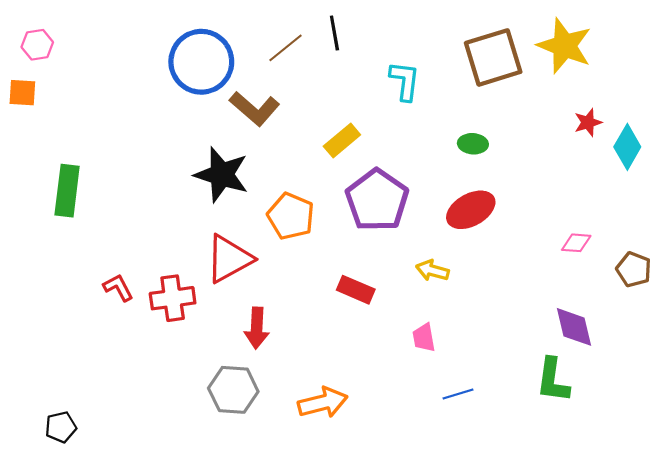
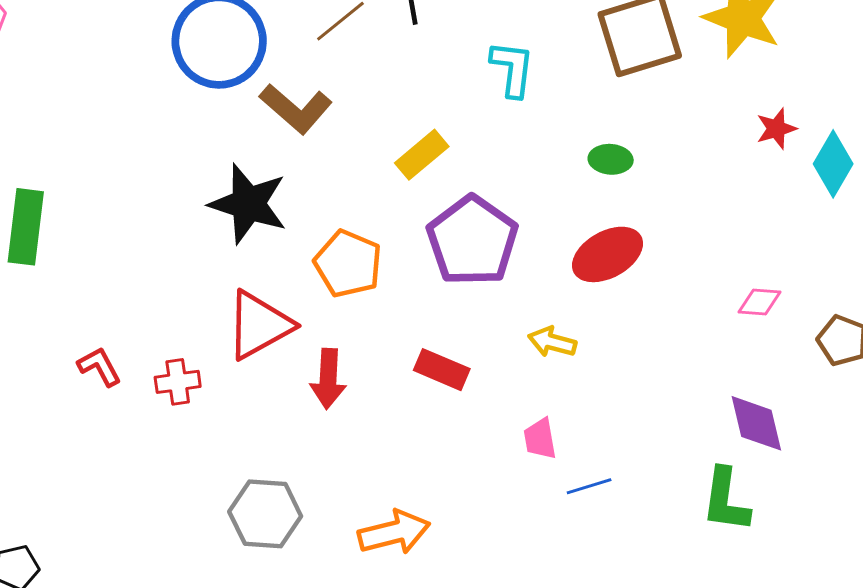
red cross: (173, 298) -> (178, 382), size x0.7
red arrow: (257, 328) -> (328, 379), moved
blue line: (458, 394) -> (589, 486), moved

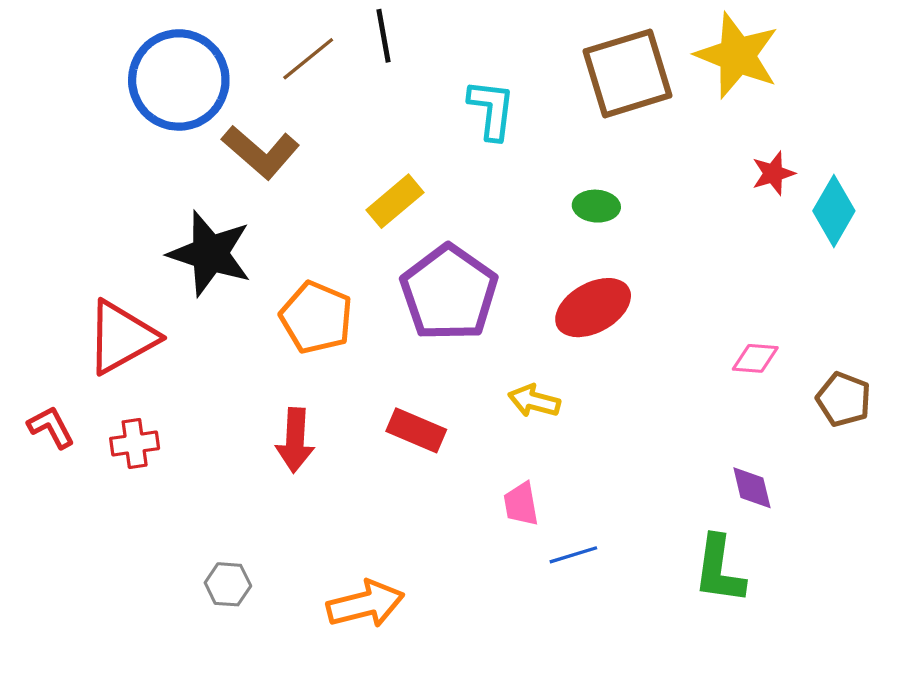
red triangle: (259, 325) -> (121, 337), moved
purple diamond: (756, 423) -> (752, 488), size x0.7
gray hexagon: (265, 514) -> (228, 584), size x0.6

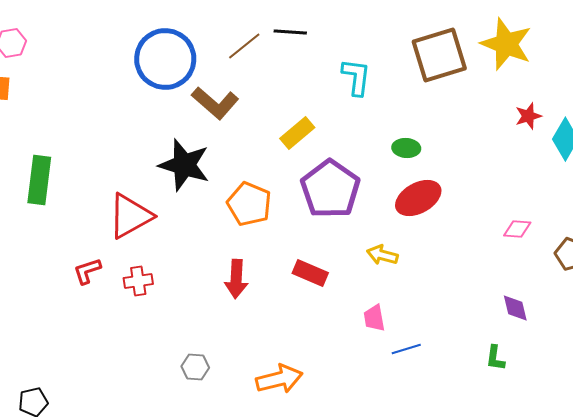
black line: (383, 36) -> (290, 32), turned -76
green ellipse: (596, 206) -> (406, 148), moved
red L-shape: (51, 427) -> (87, 271), turned -80
green L-shape: (719, 570) -> (495, 358), size x0.6

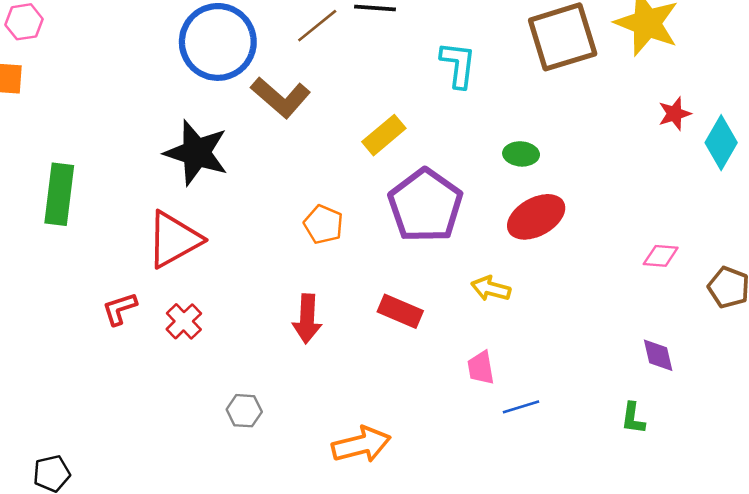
black star: (184, 165) -> (196, 153), moved
orange pentagon: (249, 204) -> (323, 224), size x0.7
red cross: (138, 281) -> (184, 321), turned -36
gray hexagon: (195, 367) -> (244, 411), moved

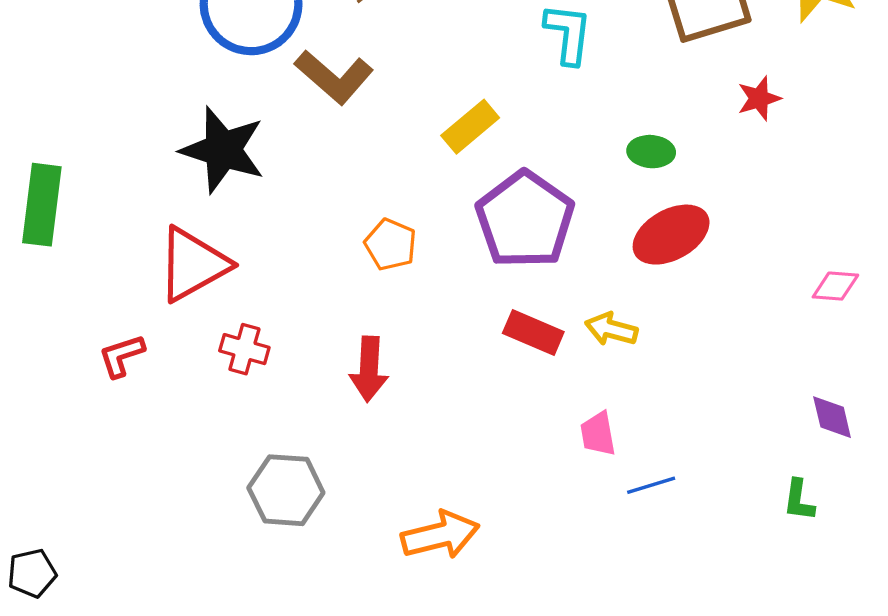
red star: (675, 114) -> (759, 98), moved
red rectangle: (400, 311) -> (533, 333), moved
red cross: (184, 321) -> (244, 349), moved, turned -30
gray hexagon: (244, 411) -> (286, 490), size x1.6

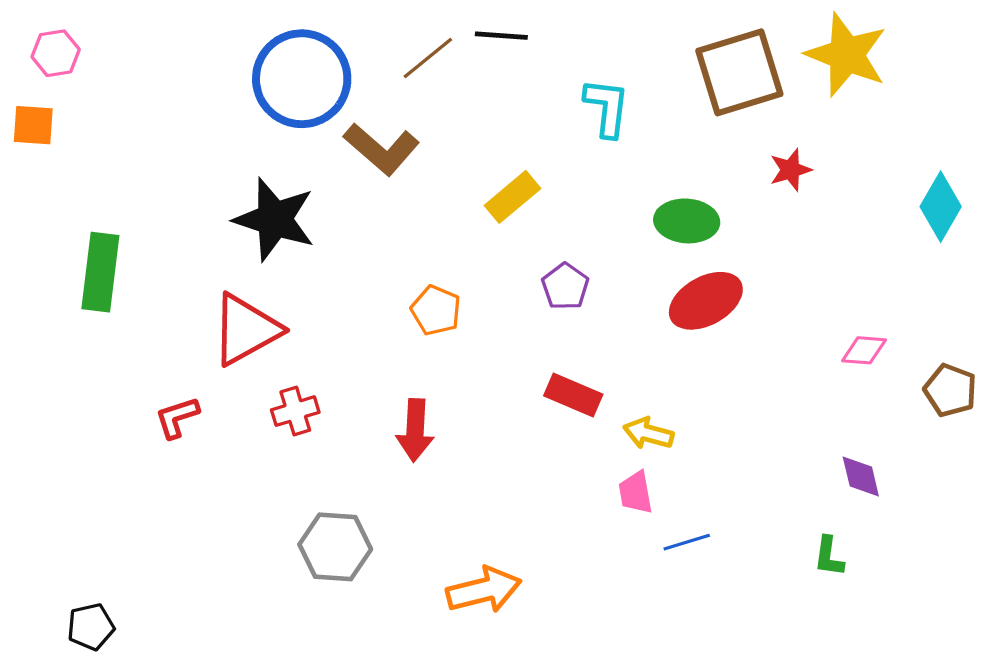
green ellipse: (651, 152) -> (687, 221), size x1.4
purple pentagon: (525, 220) -> (565, 286), size x0.5
yellow arrow: (611, 329) -> (648, 433), moved
red cross: (244, 349) -> (295, 411), turned -33

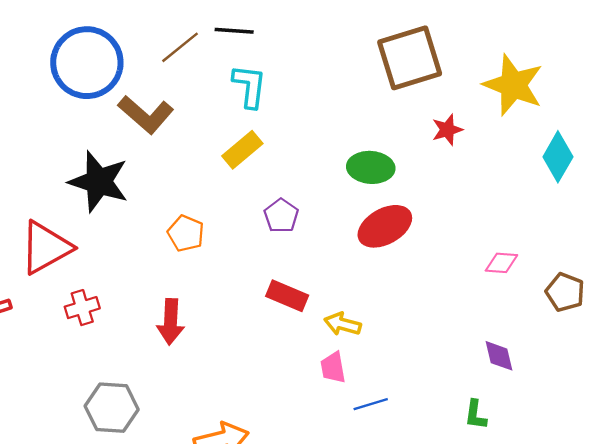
yellow star: (846, 55) -> (513, 85), moved
cyan L-shape: (607, 107) -> (249, 86), moved
black star: (275, 219) -> (99, 182), moved

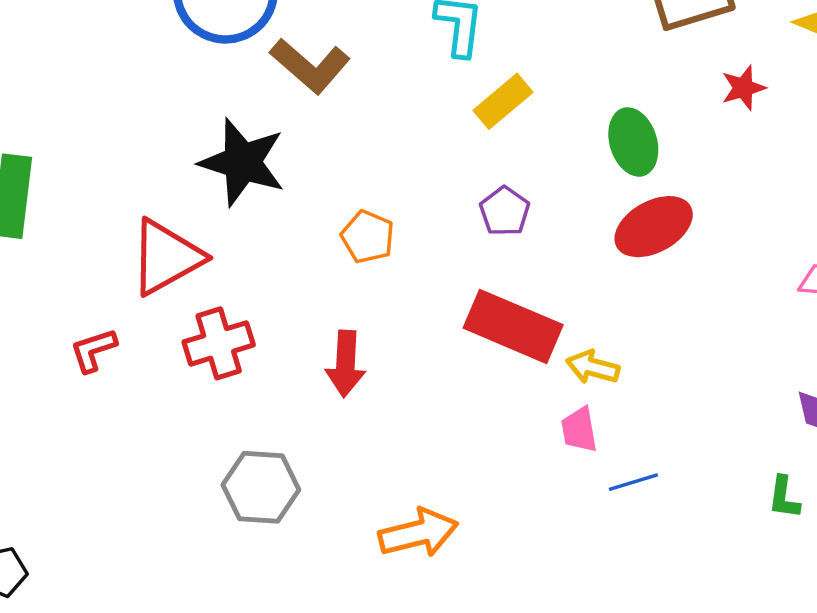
yellow rectangle: (242, 150) -> (503, 101), moved
green ellipse: (371, 167) -> (633, 142), turned 69
red rectangle: (287, 296) -> (513, 326), size x1.6
red cross: (82, 308) -> (219, 343), size x1.4

